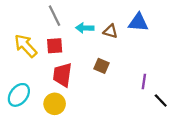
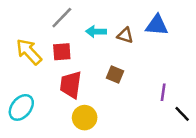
gray line: (55, 16) -> (62, 18), turned 70
yellow circle: (55, 104) -> (85, 118), moved

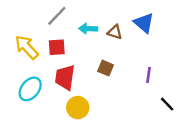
blue triangle: (157, 25) -> (144, 23), turned 35
purple line: (163, 92) -> (149, 75), moved
cyan ellipse: (21, 107) -> (30, 89), moved

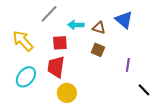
red square: (57, 47) -> (60, 43), moved
brown square: (106, 68) -> (98, 50), moved

